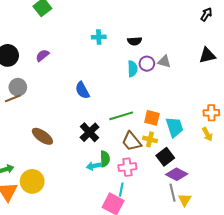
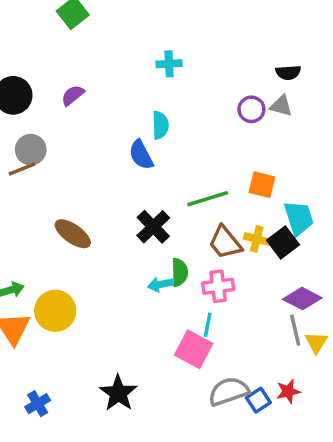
black semicircle: (135, 41) -> (288, 73), moved
cyan semicircle: (133, 69) -> (160, 125), moved
orange square: (152, 118) -> (262, 185), moved
black square: (165, 157) -> (283, 242), moved

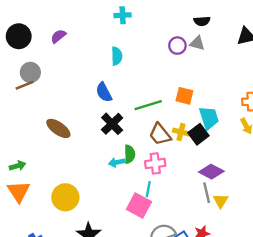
blue semicircle: (141, 155) -> (104, 92), moved
yellow circle: (55, 311) -> (65, 197), moved

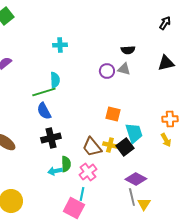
green line: (148, 105) -> (44, 92), moved
black cross: (112, 124) -> (51, 138), turned 30
pink cross: (155, 163) -> (88, 172), turned -30

